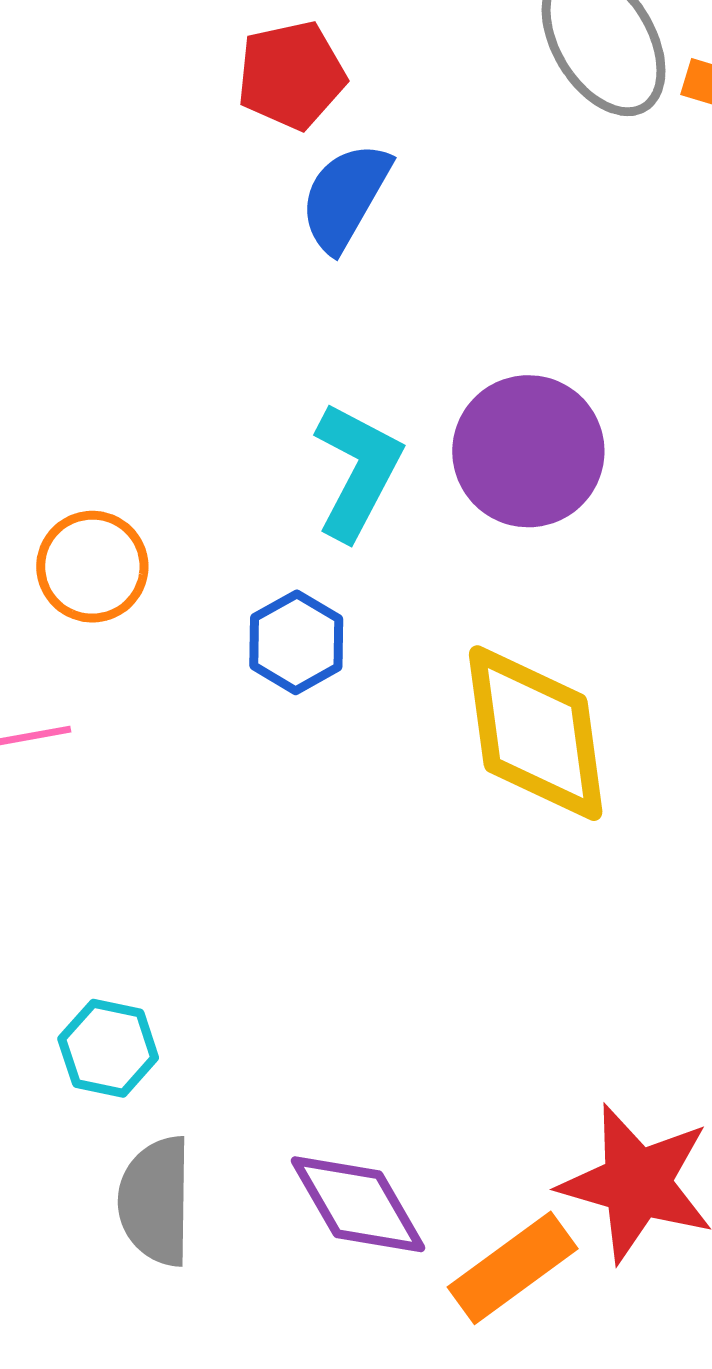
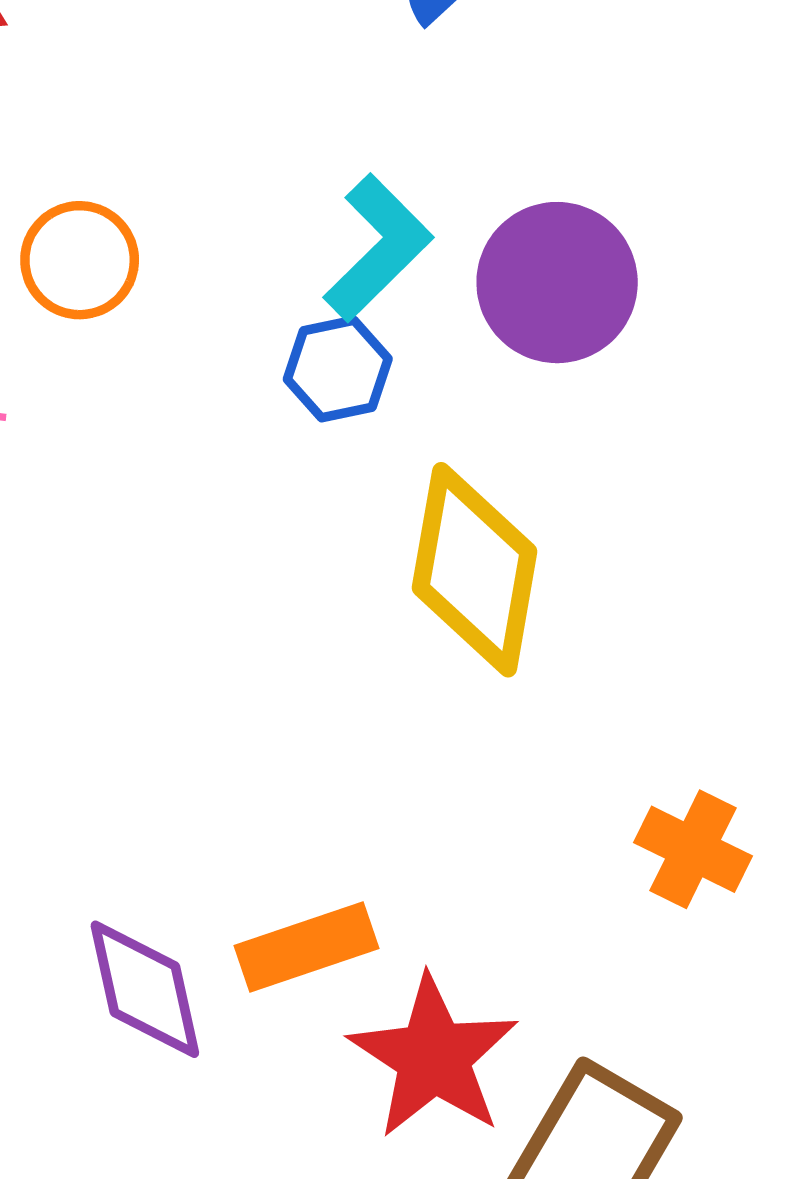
blue hexagon: (296, 642) -> (338, 369), moved
orange rectangle: (513, 1268) -> (306, 947), moved

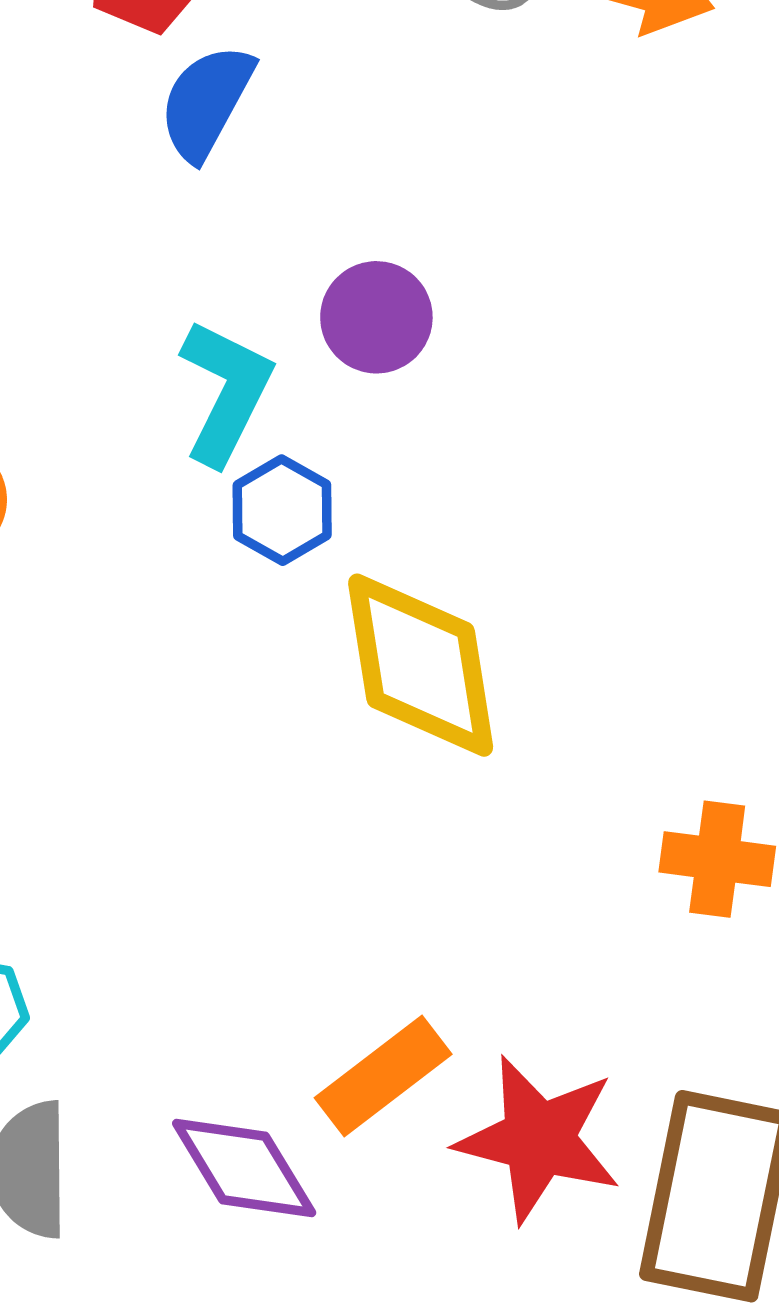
purple circle: (557, 283) -> (376, 317), moved, size x0.7
blue hexagon: (338, 369) -> (282, 510), moved

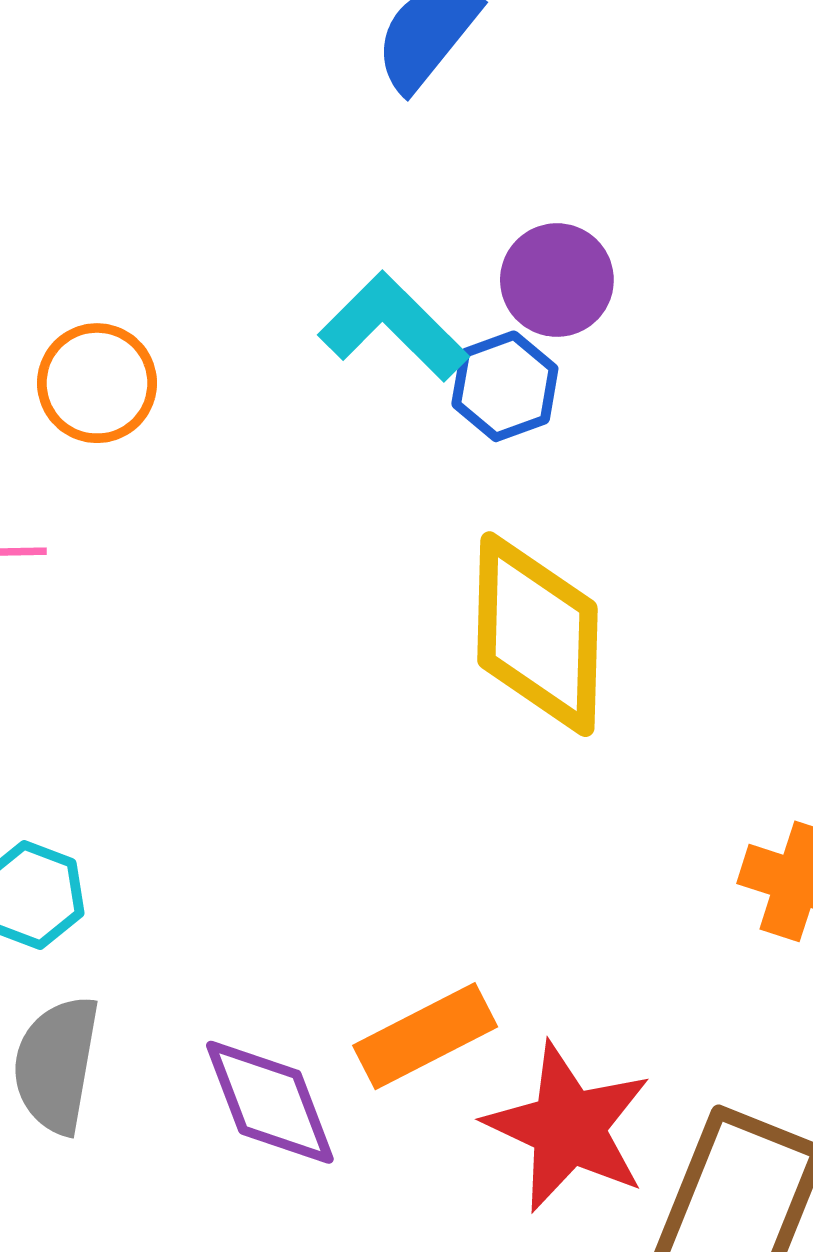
cyan L-shape: (226, 392) -> (393, 327), turned -82
blue hexagon: (282, 510) -> (505, 386), moved

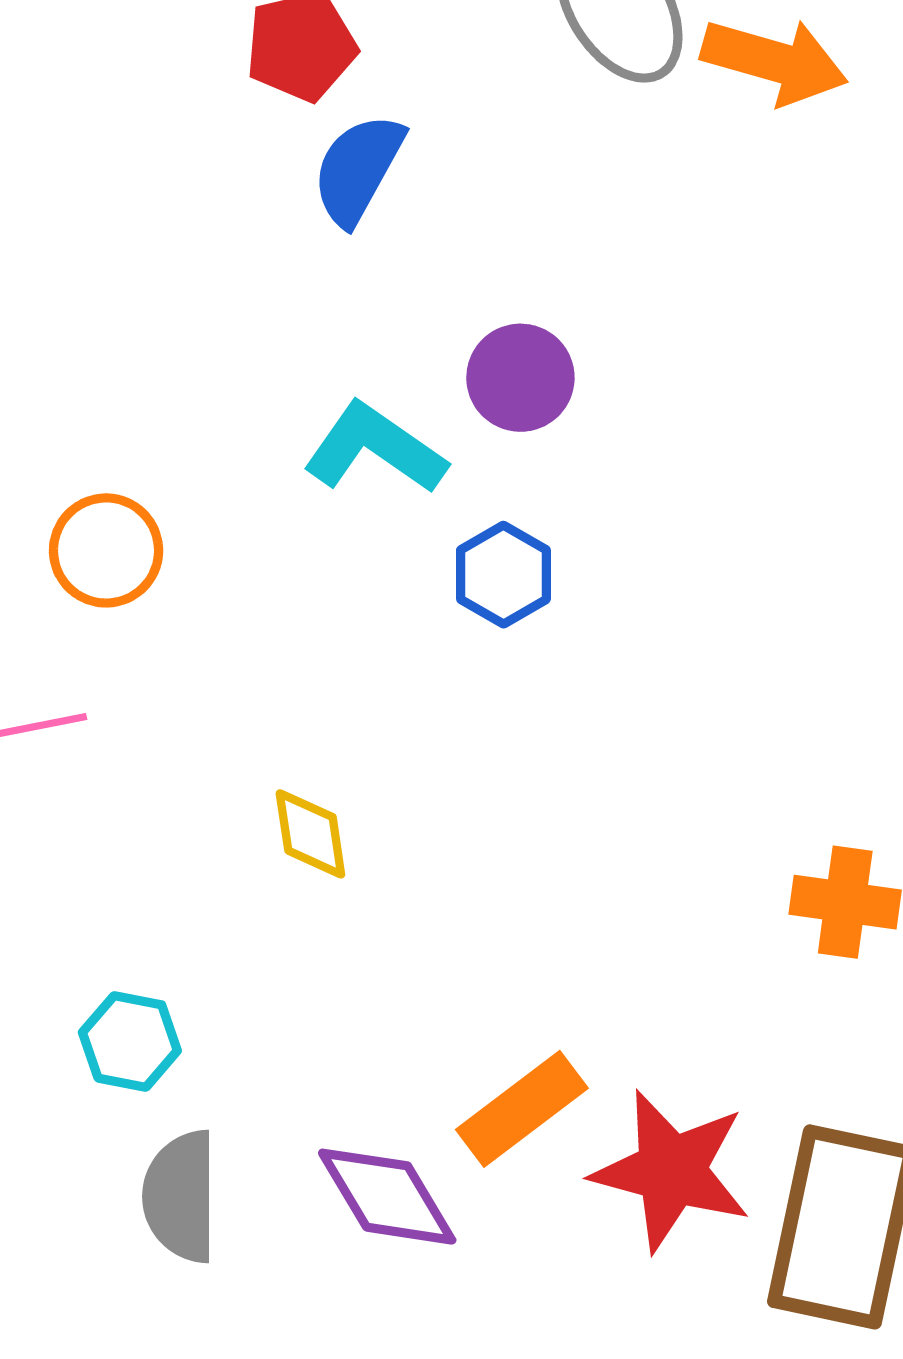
blue hexagon: (505, 386) -> (503, 575), moved
yellow diamond: (537, 634) -> (310, 834), moved, size x0.5

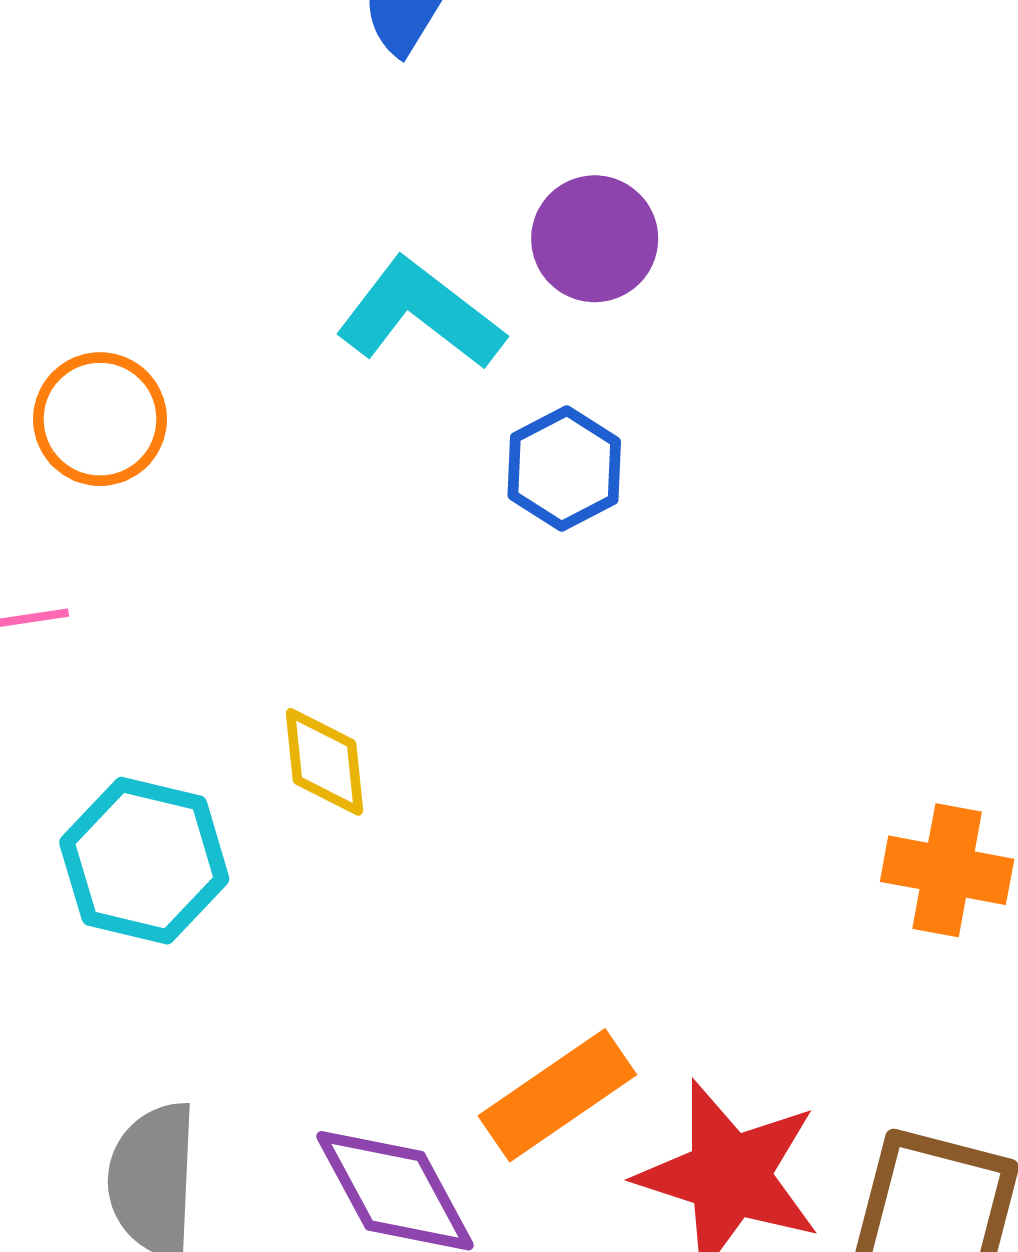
cyan hexagon: (130, 1041) -> (144, 861), moved, size x1.4

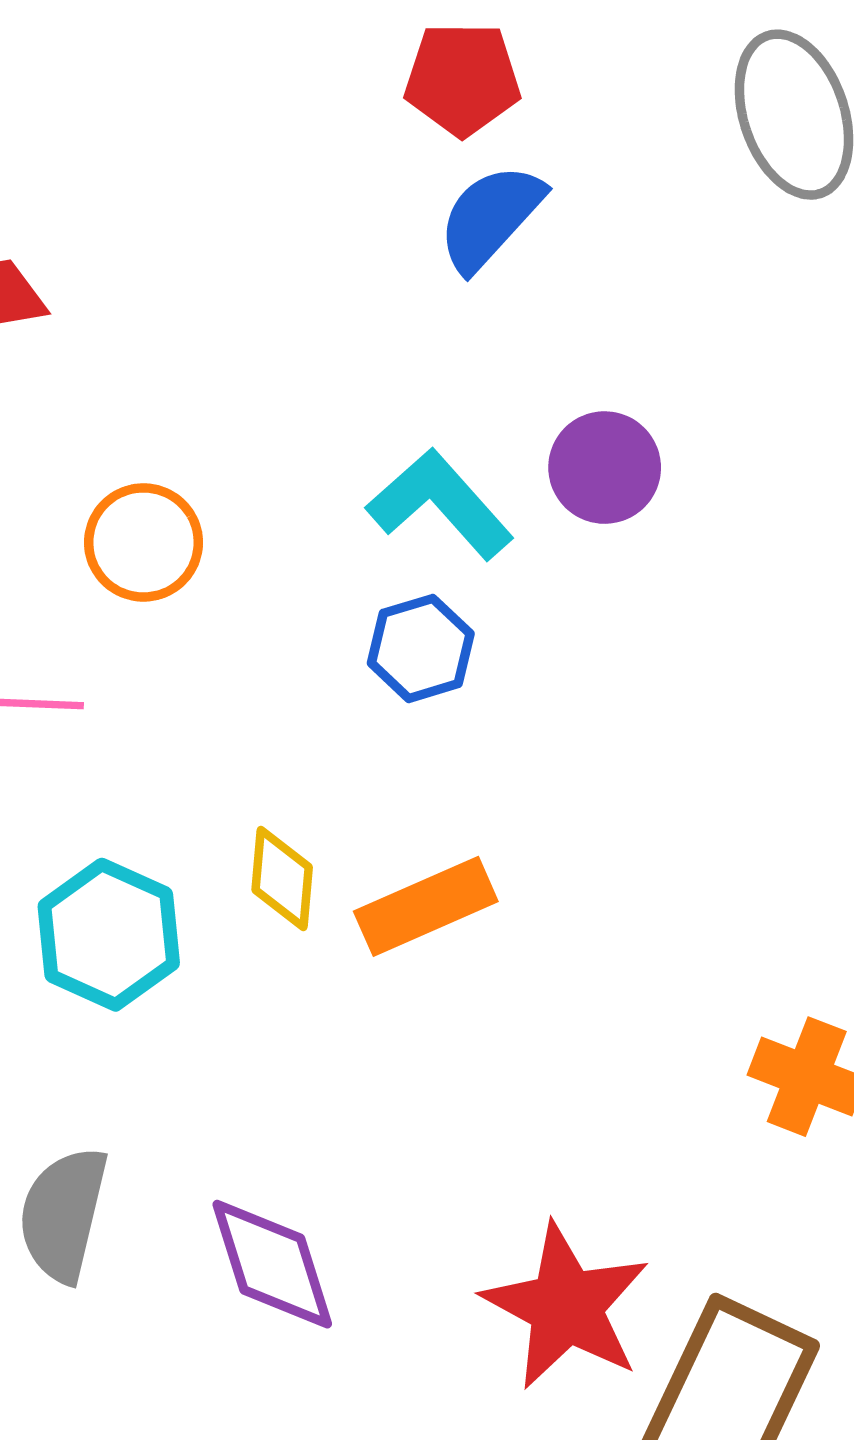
blue hexagon: (564, 469) -> (421, 648), moved
orange rectangle: (557, 1095) -> (426, 906), moved

